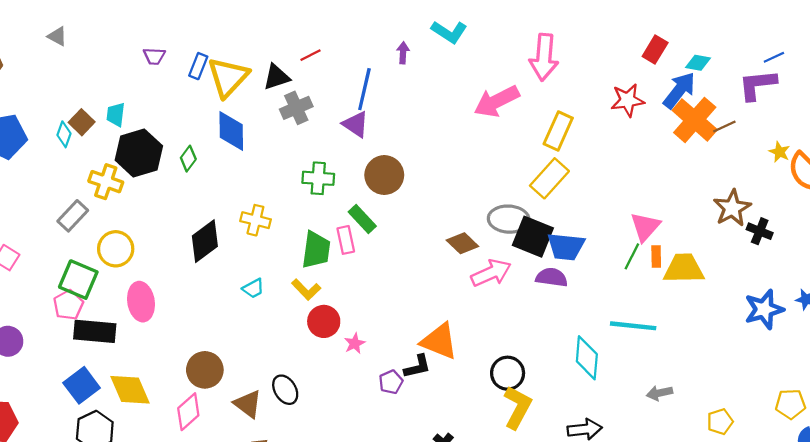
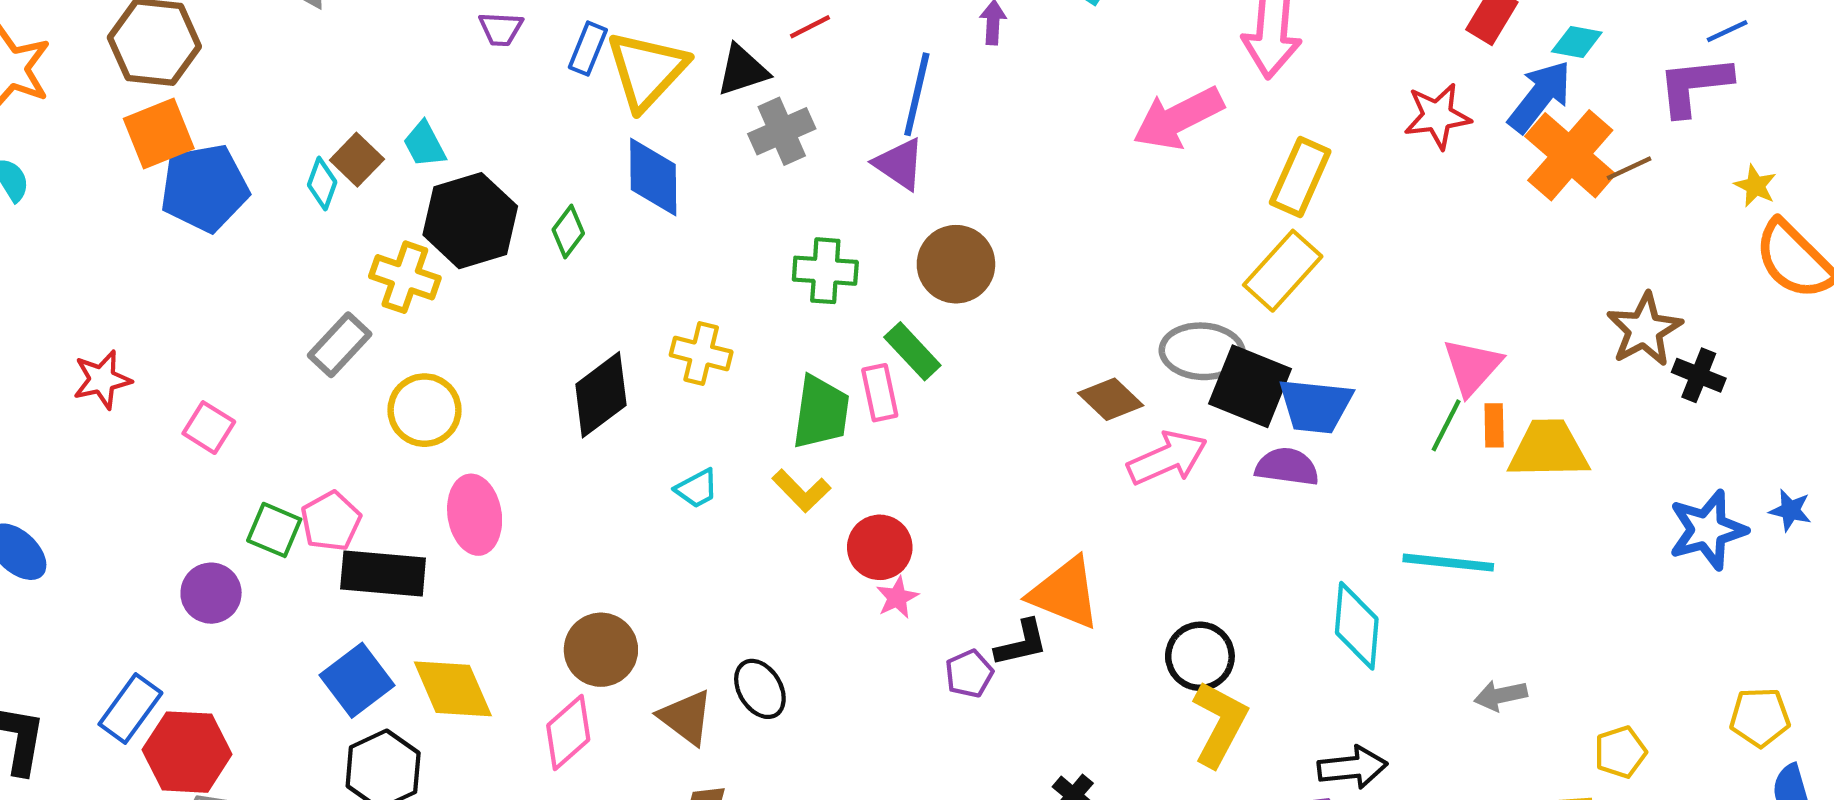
cyan trapezoid: (116, 114) -> (424, 144), turned -35
yellow star: (779, 152) -> (1755, 186), moved
green square: (78, 280) -> (274, 530), moved, size x0.7
red circle: (324, 321) -> (880, 547), moved

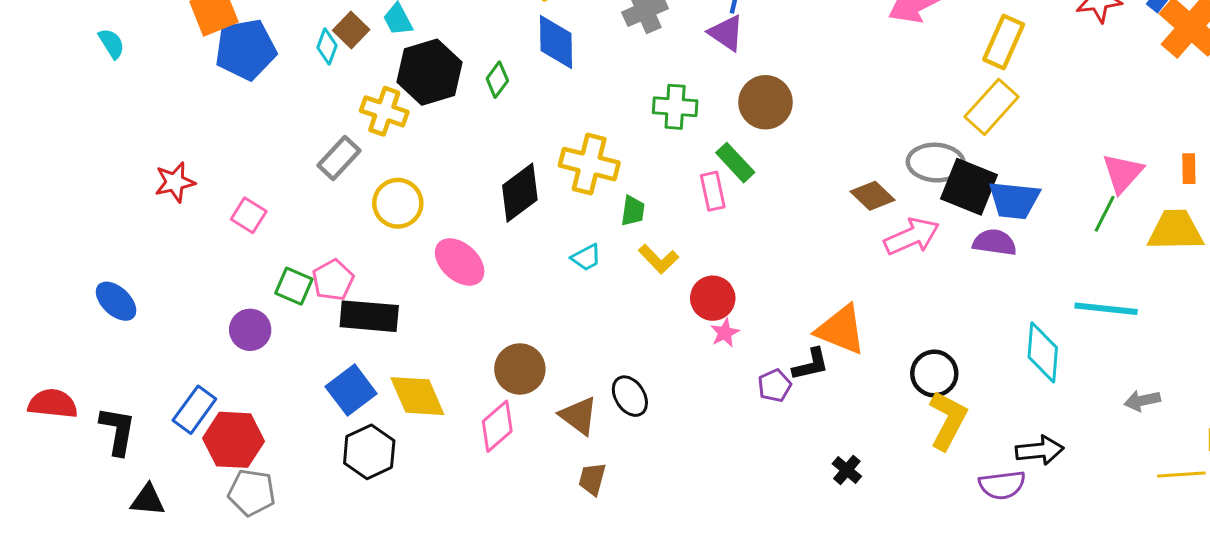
yellow cross: (701, 353) -> (589, 164), size x1.4
green trapezoid: (821, 412) -> (633, 211), moved, size x0.6
orange rectangle: (1494, 425) -> (1189, 169), moved
pink ellipse: (475, 515) -> (460, 262), moved, turned -39

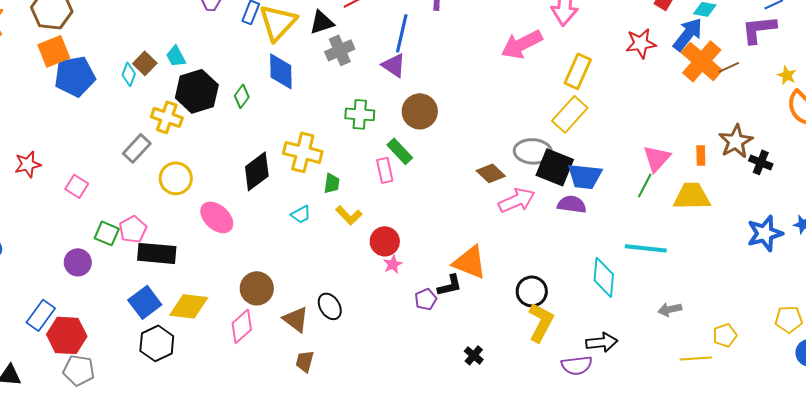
yellow diamond: (417, 396) -> (189, 306), turned -60

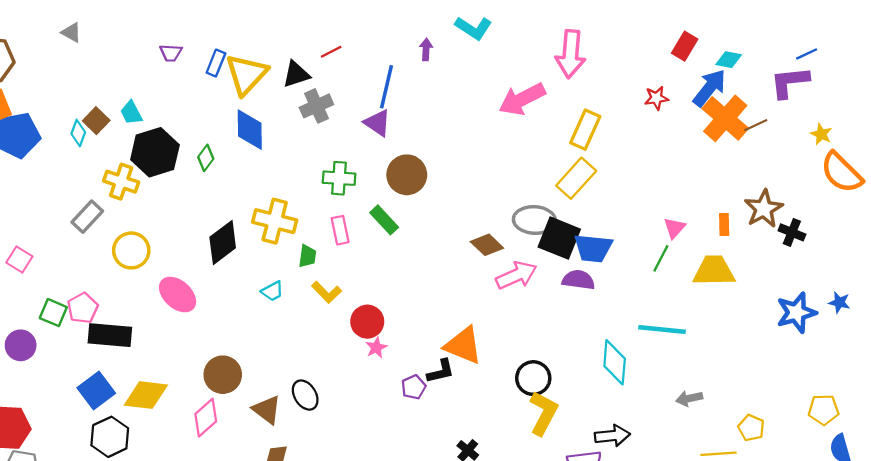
red star: (641, 43) -> (656, 98), size x0.7
pink triangle: (657, 158) -> (674, 228), size x0.7
pink rectangle: (385, 170) -> (340, 230), moved
yellow pentagon: (725, 335) -> (751, 428), turned -30

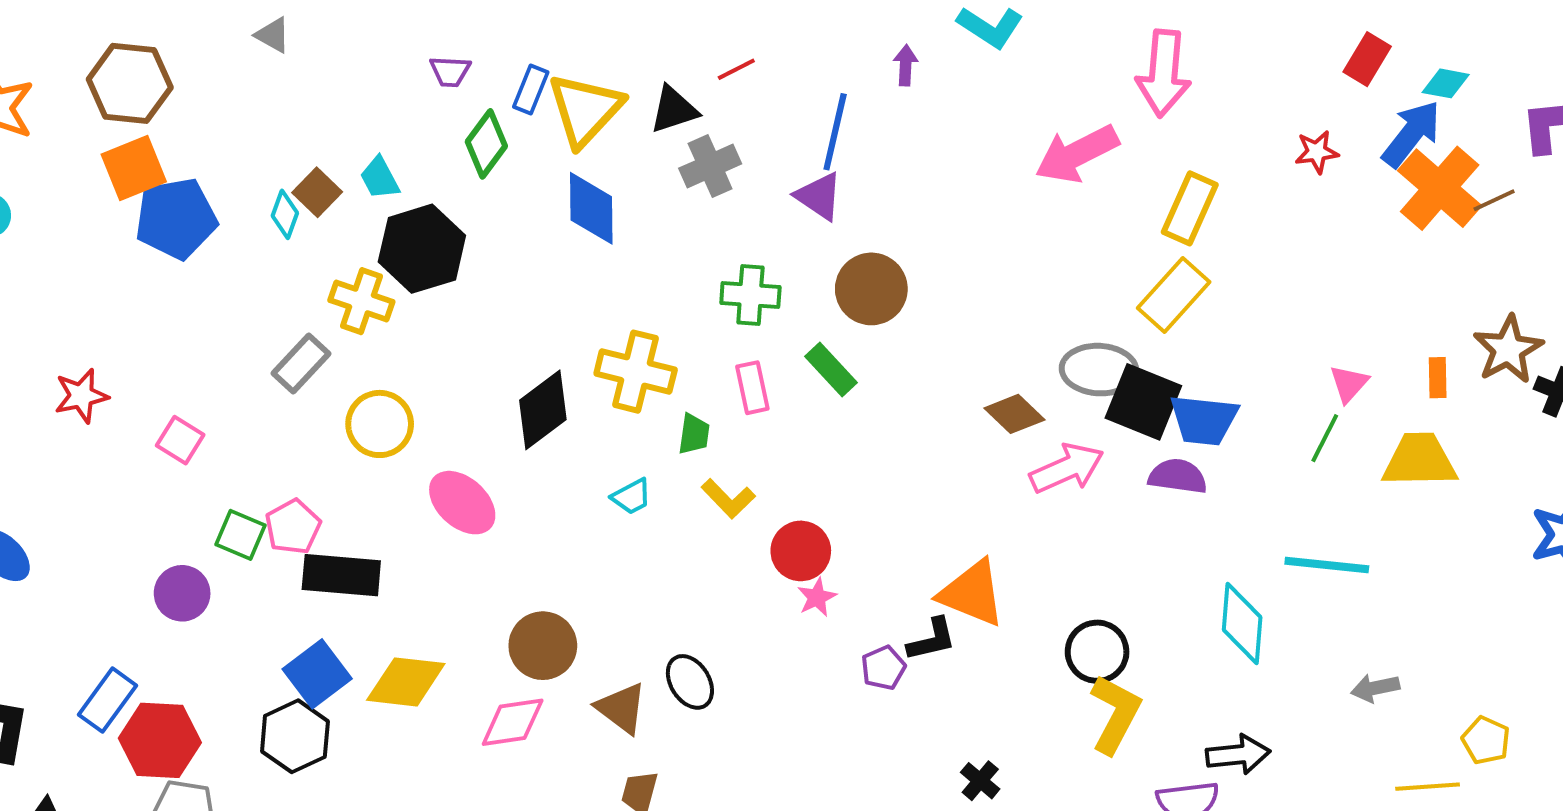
green diamond: (206, 158) -> (486, 144), moved, size x1.4
pink diamond: (206, 418) -> (513, 722), turned 33
black hexagon: (110, 437) -> (295, 736), moved

